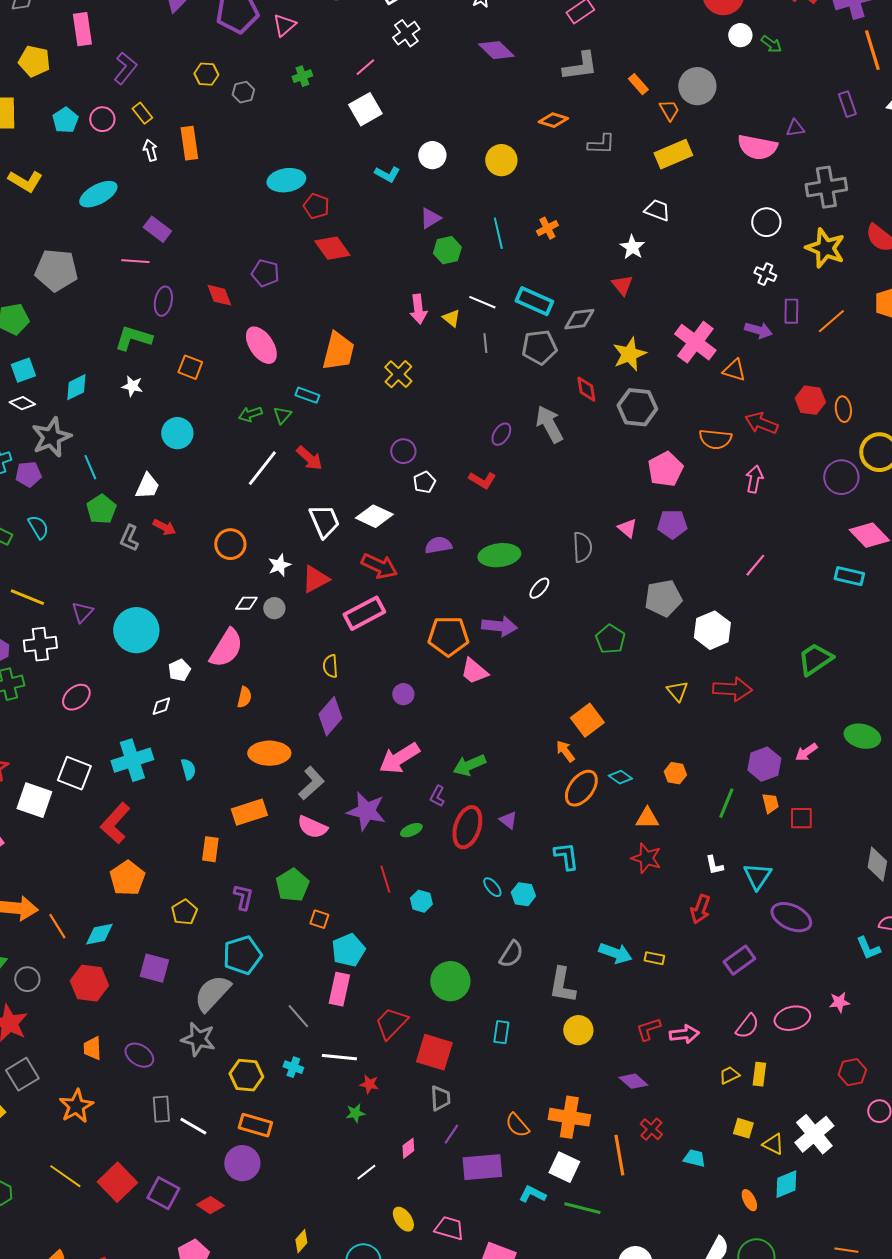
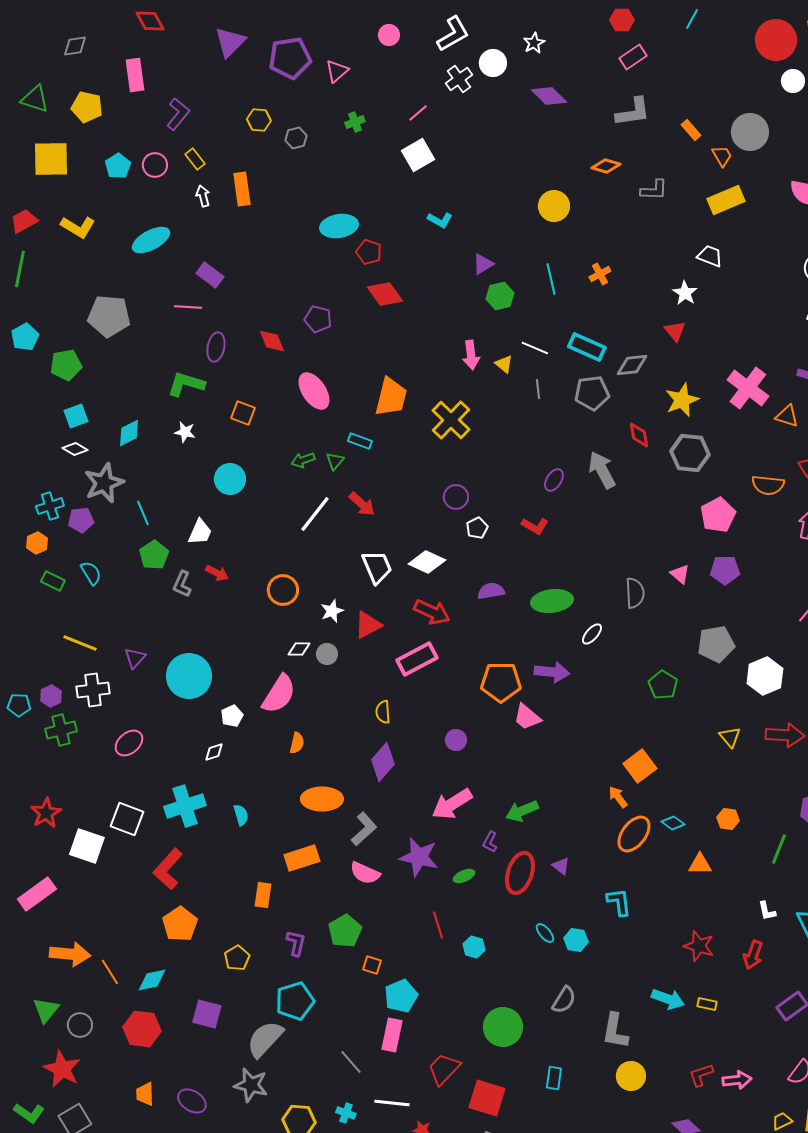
white circle: (432, 155) -> (493, 63), moved
yellow cross: (398, 374) -> (451, 420), size x1.4
red star: (646, 858) -> (699, 946), moved

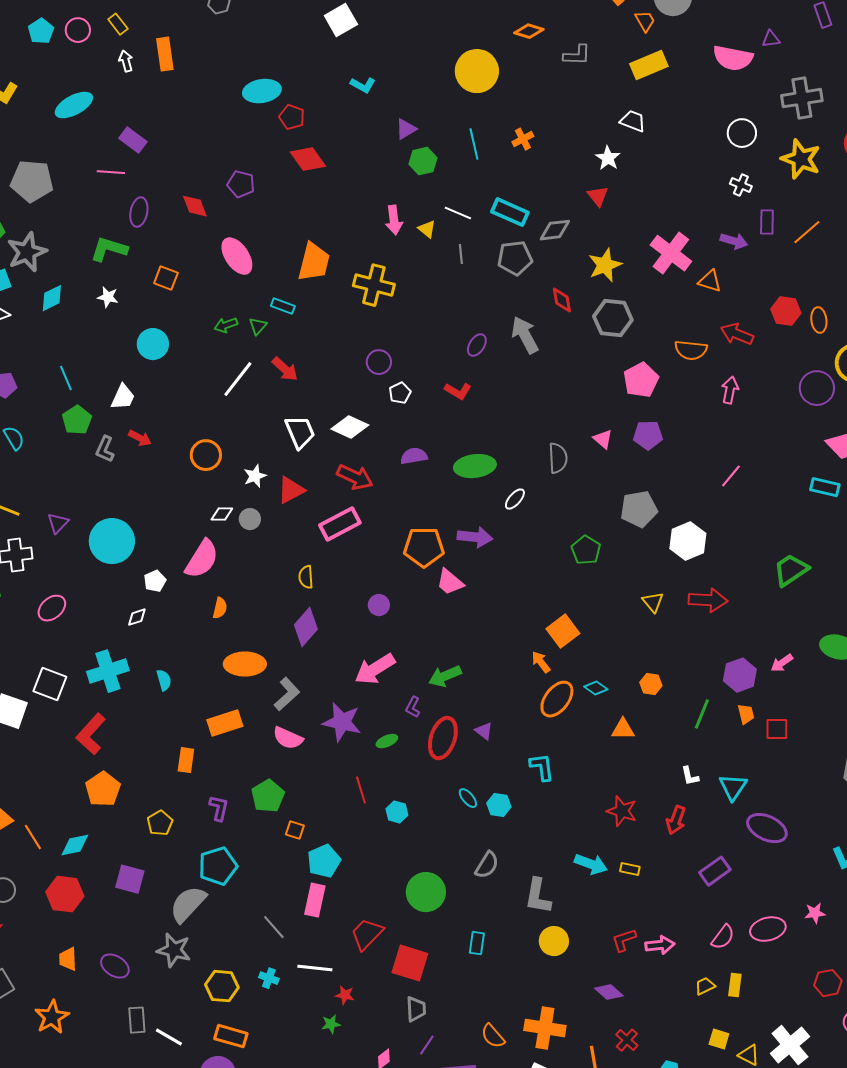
yellow circle: (554, 206) -> (477, 71), size x1.4
yellow cross: (451, 420) -> (374, 285), turned -30
gray star: (104, 483) -> (27, 252), moved

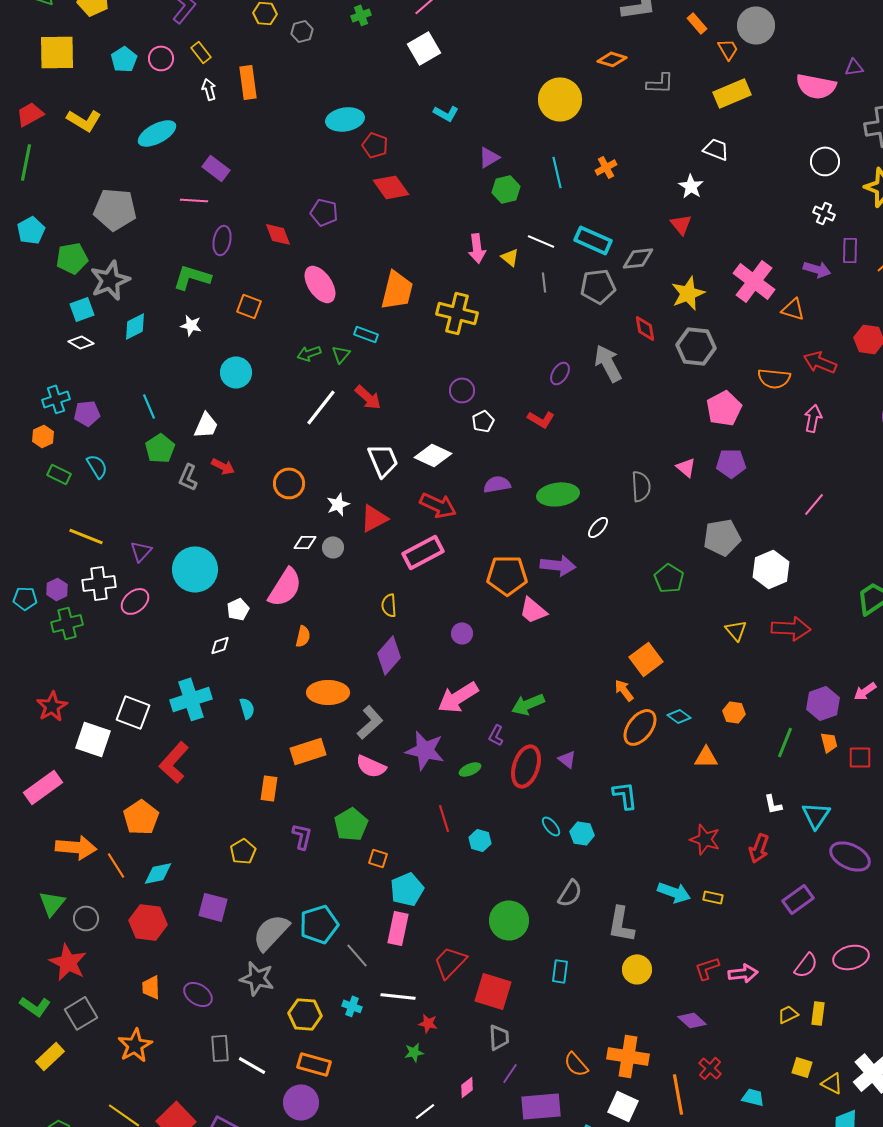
pink ellipse: (52, 608) -> (135, 601), moved
orange pentagon: (103, 789) -> (141, 817), moved
cyan pentagon: (218, 866) -> (319, 924), moved

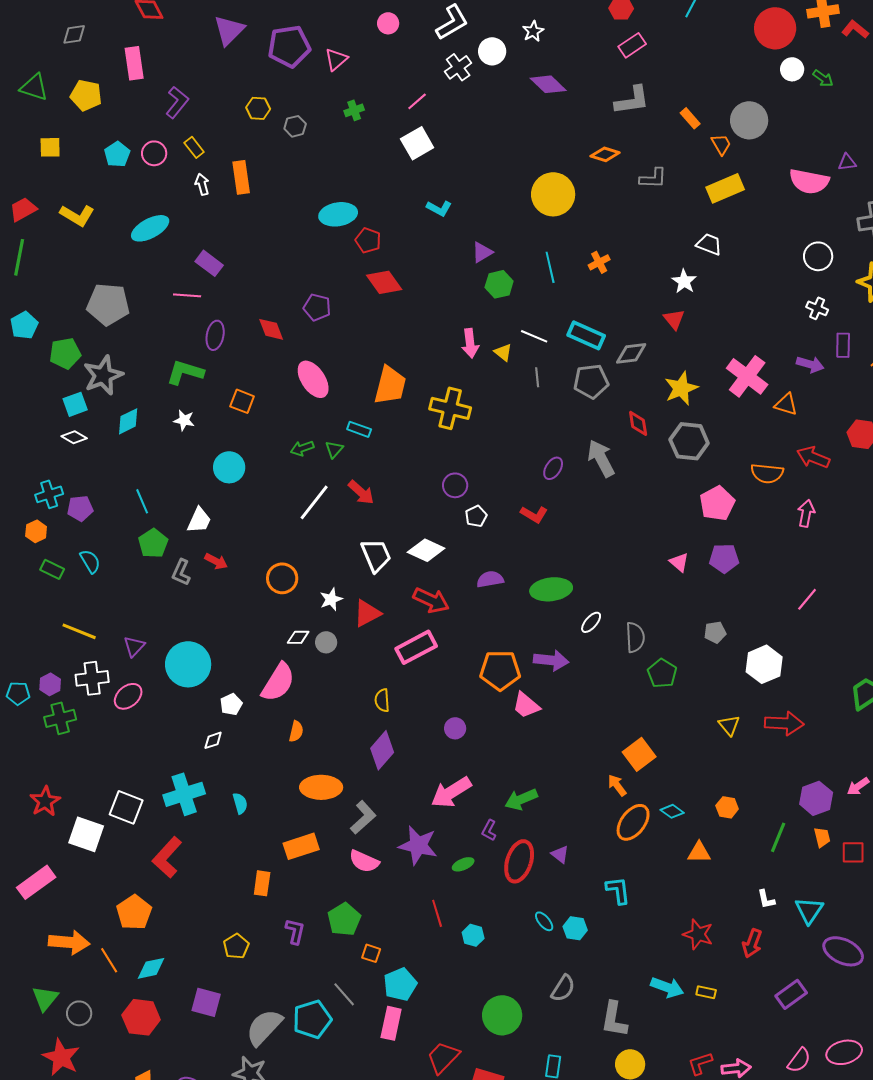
yellow square: (57, 52) -> (50, 147), size x0.6
gray semicircle: (641, 486) -> (635, 637), moved
gray pentagon: (722, 537) -> (715, 632), size x0.6
gray line: (357, 955) -> (344, 994), moved

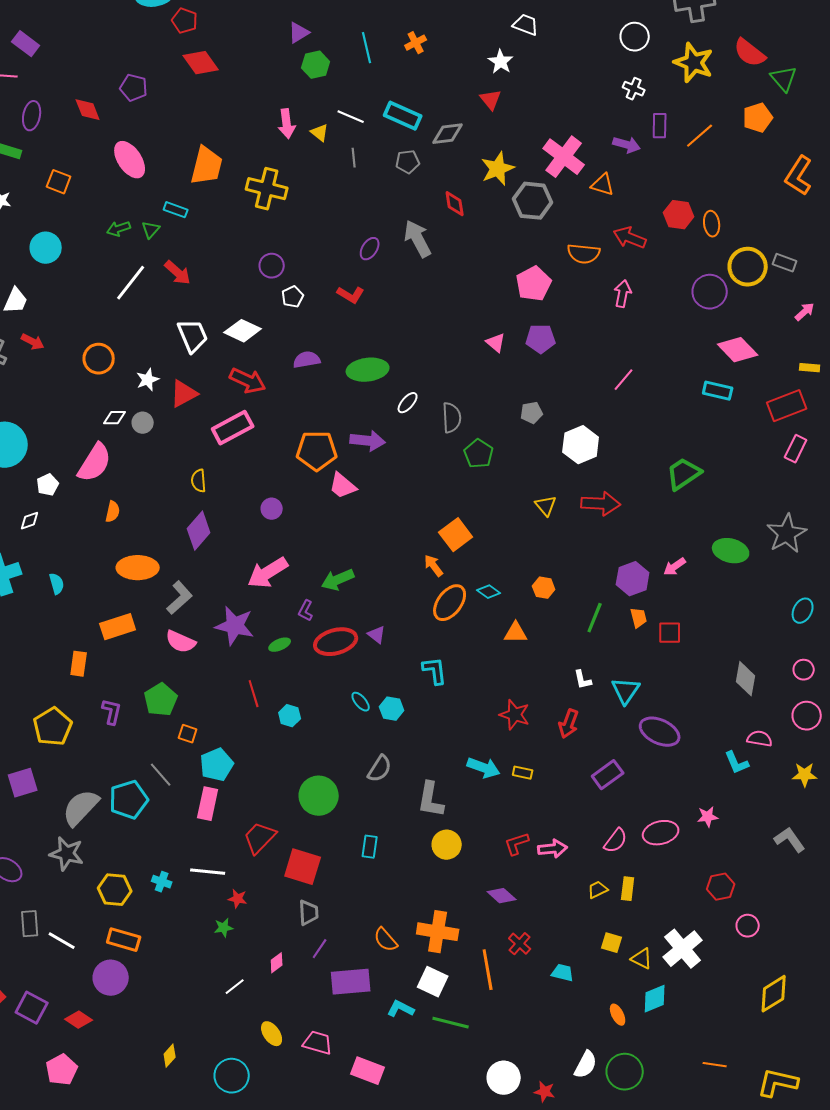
gray pentagon: (591, 381) -> (408, 162), size x0.7
gray hexagon: (689, 441) -> (533, 201), moved
red ellipse: (519, 861) -> (336, 642), turned 57
yellow pentagon: (236, 946) -> (53, 727), size x1.5
purple square: (206, 1002) -> (23, 783), turned -32

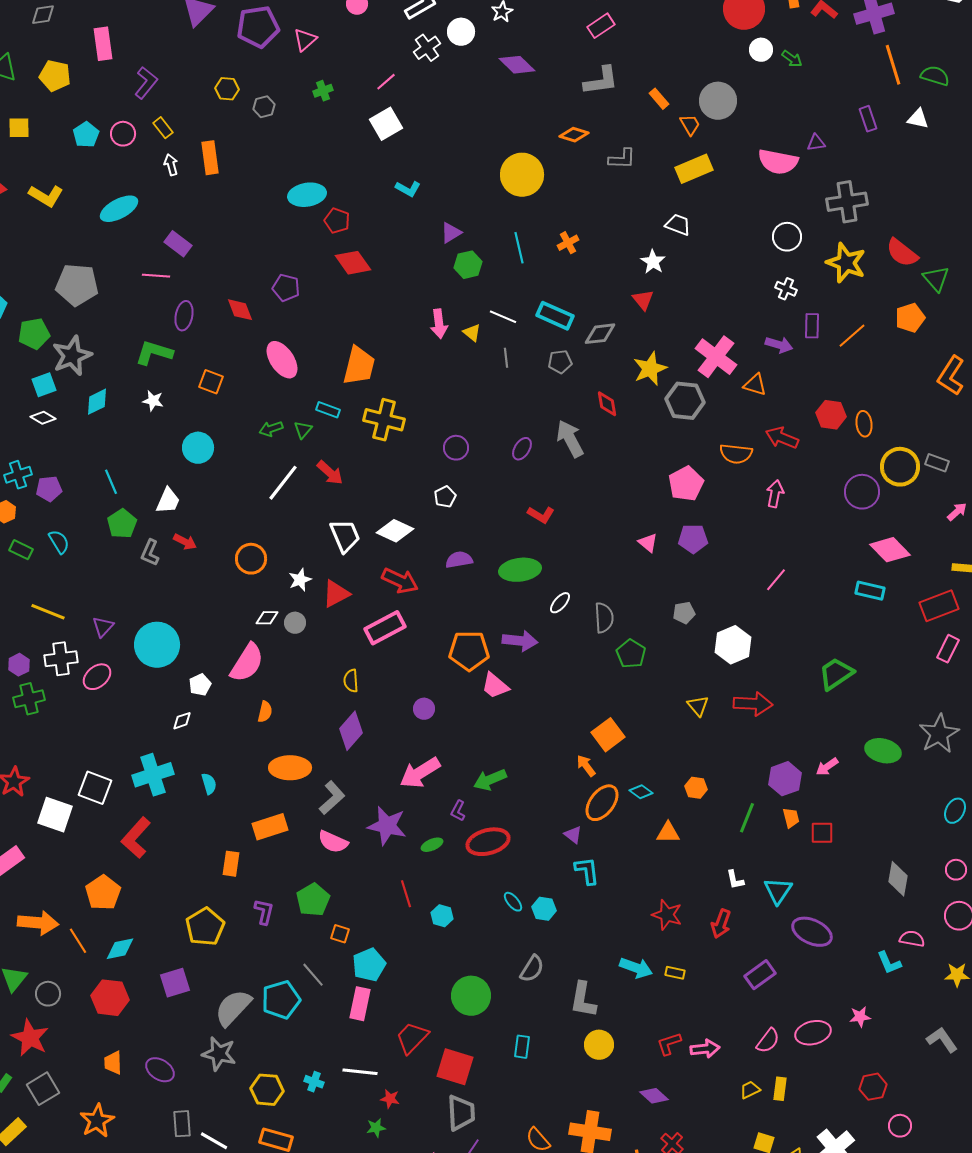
yellow cross: (267, 189) -> (384, 420), moved
purple circle: (272, 266) -> (456, 448), moved
red L-shape: (351, 295) -> (541, 515), moved
purple triangle: (377, 635) -> (573, 835), moved
gray trapezoid: (309, 913) -> (461, 1113), size x1.4

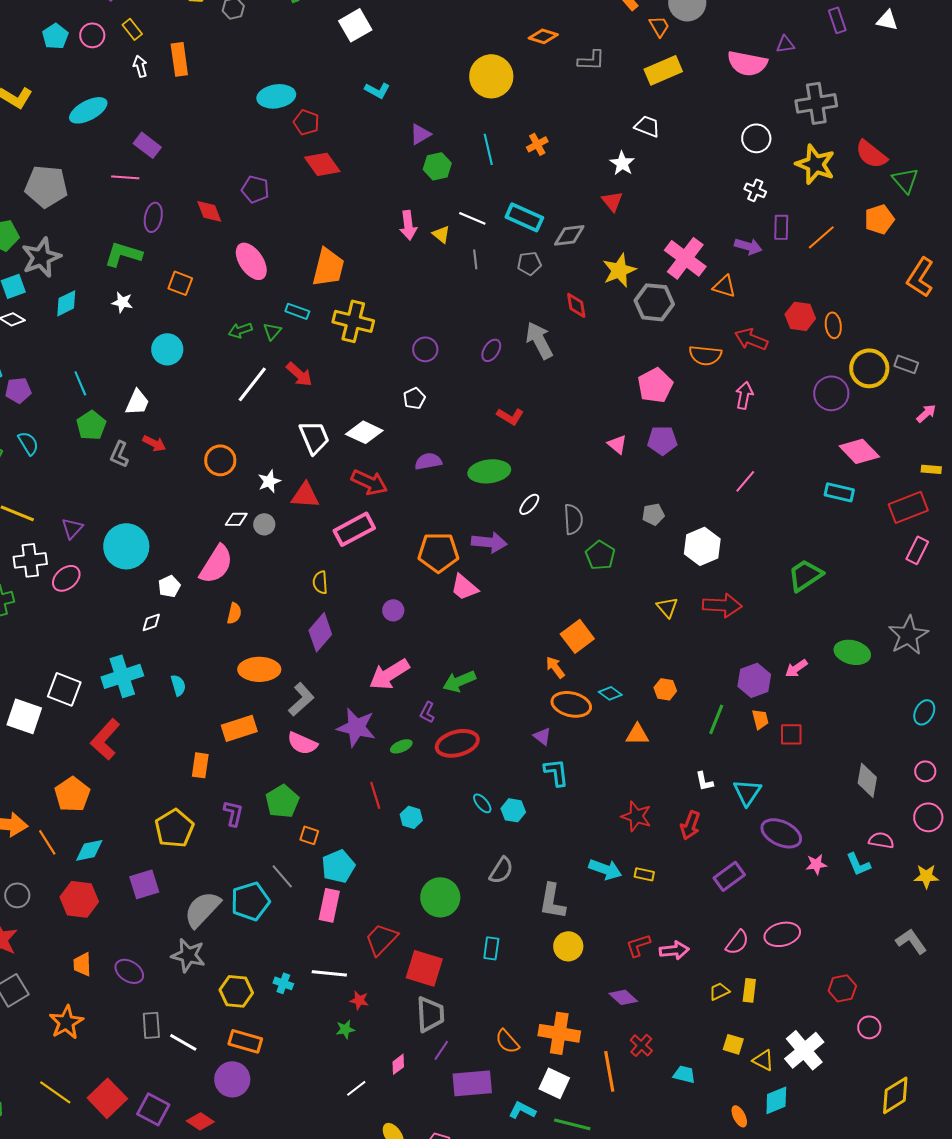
red triangle: (336, 594) -> (305, 495), turned 32
orange ellipse: (602, 803) -> (571, 704), turned 66
pink star: (860, 1017) -> (816, 864), moved

